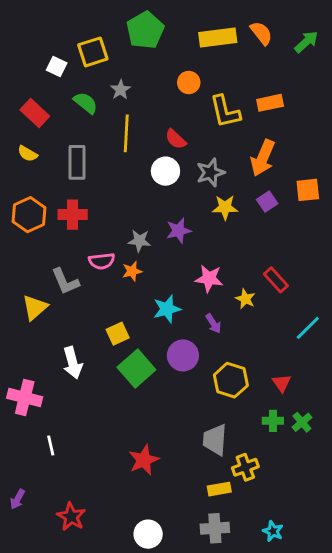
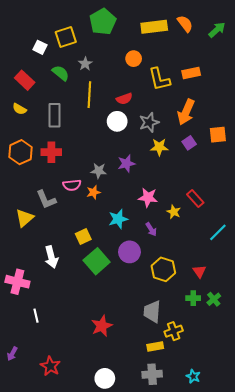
red semicircle: (176, 139) -> (124, 99), turned -63

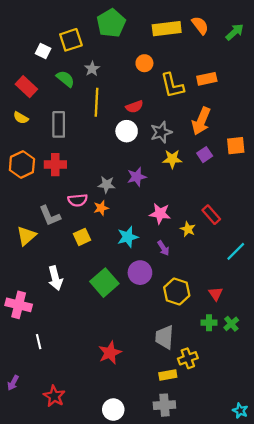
yellow square: (83, 236) -> (82, 237), moved
cyan star: (193, 376) -> (240, 411), moved

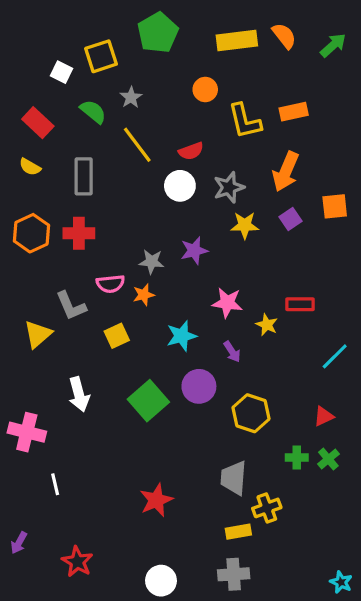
yellow line: (97, 102) -> (137, 145), turned -40
red rectangle: (211, 215) -> (300, 304), turned -48
red triangle: (216, 294) -> (324, 416), moved, turned 40

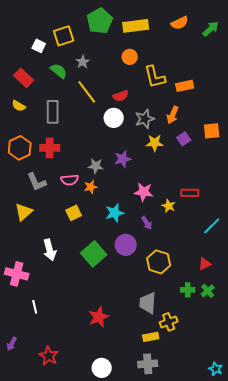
orange semicircle: (284, 36) -> (180, 23), turned 102
yellow rectangle: (237, 41) -> (136, 26), moved
orange rectangle: (294, 112) -> (185, 86), moved
orange arrow: (286, 172) -> (173, 115), moved, size x0.7
gray L-shape: (71, 306) -> (37, 182), moved

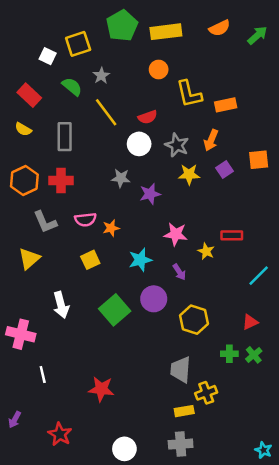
gray star: (145, 119) -> (177, 145), turned -30
gray star: (96, 166) -> (121, 178), moved
red star: (99, 317) -> (101, 389), moved, turned 30

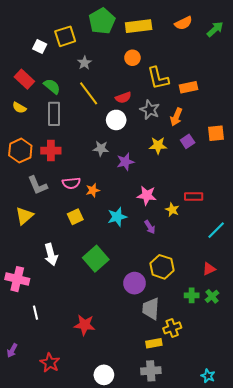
green semicircle: (72, 87) -> (52, 86), moved
gray star: (177, 145) -> (150, 110), moved
purple circle: (154, 299) -> (134, 283), moved
cyan star: (264, 450) -> (208, 376), moved

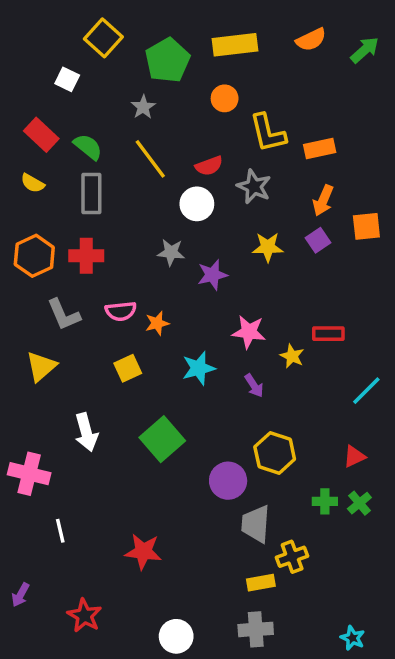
green pentagon: (102, 21) -> (167, 60), moved
yellow square: (65, 36) -> (103, 38), moved, turned -30
orange arrow: (176, 117) -> (323, 200), moved

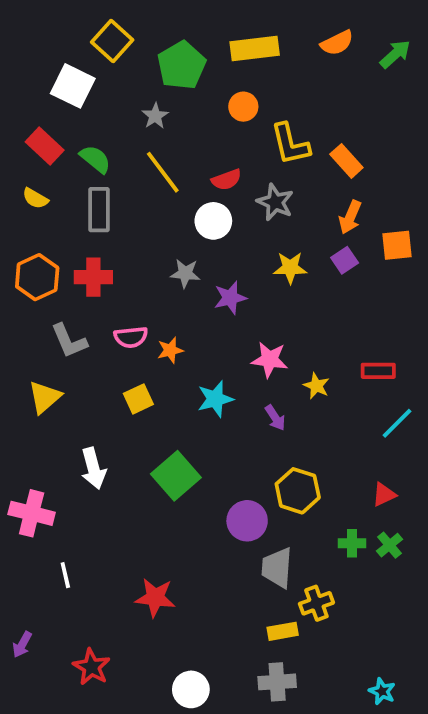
white square: (67, 79) -> (73, 86), size x1.6
orange rectangle: (320, 149) -> (346, 161), turned 60
red rectangle: (328, 334) -> (378, 371), moved

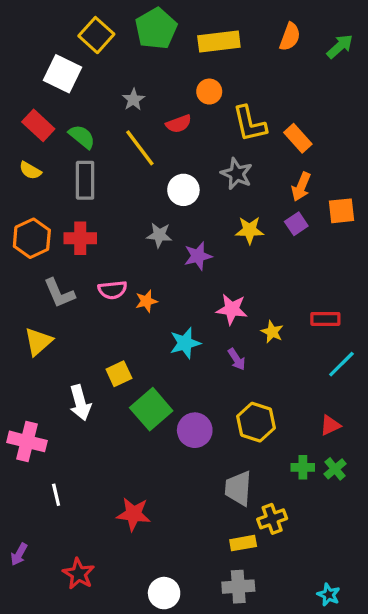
orange semicircle: (337, 43) -> (290, 37), turned -44
green pentagon: (181, 65) -> (156, 29), moved
red semicircle: (226, 180) -> (179, 124), moved
yellow square: (138, 399) -> (119, 374), moved
purple circle: (247, 521) -> (195, 430), moved

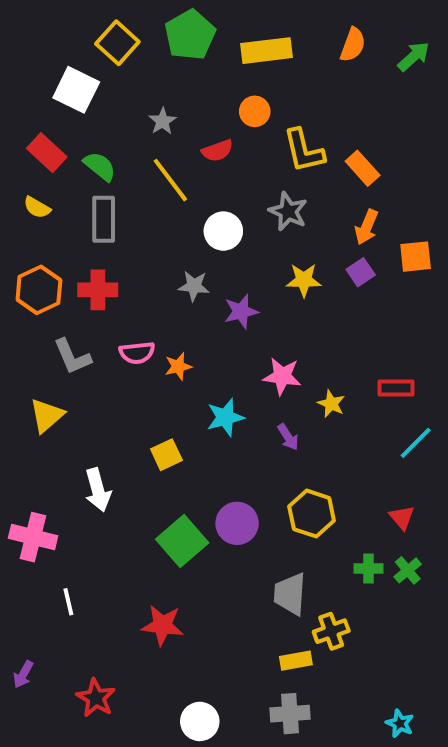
yellow square: (119, 374) -> (166, 455), moved
green square: (151, 409) -> (182, 541), moved
red triangle: (330, 425) -> (402, 517), turned -45

